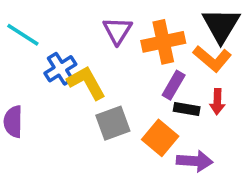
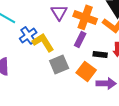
orange cross: (163, 42) -> (85, 17), turned 35
purple rectangle: (174, 85) -> (80, 39), moved

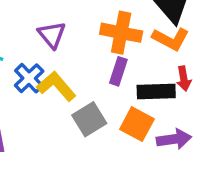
purple triangle: (59, 12) -> (52, 35), moved
black rectangle: (100, 54) -> (156, 92), size x1.5

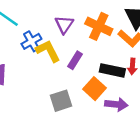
purple triangle: (52, 35) -> (64, 25), moved
purple rectangle: (118, 71) -> (75, 60), moved
gray square: (89, 119) -> (61, 101), moved

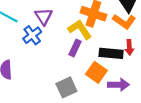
purple triangle: (64, 25) -> (44, 16), moved
yellow L-shape: (48, 51) -> (80, 29), moved

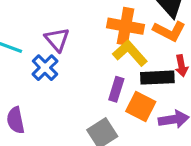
yellow L-shape: (80, 29) -> (130, 53), moved
purple rectangle: (75, 48) -> (116, 89), moved

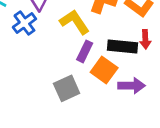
yellow L-shape: (130, 53) -> (75, 22), moved

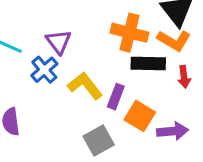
yellow L-shape: (75, 22) -> (85, 86), moved
black rectangle: (122, 47) -> (148, 63), moved

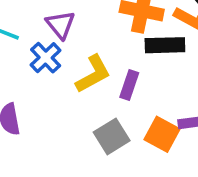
yellow L-shape: (85, 86) -> (93, 74), turned 102
orange square: (140, 116) -> (162, 134), moved

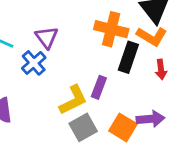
black rectangle: (165, 45) -> (128, 57), turned -72
yellow L-shape: (93, 74) -> (73, 100), moved

